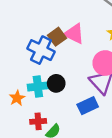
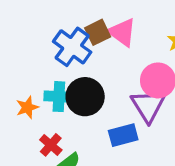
black circle: (56, 83) -> (85, 97), size x1.5
red cross: (38, 121) -> (51, 145), turned 35

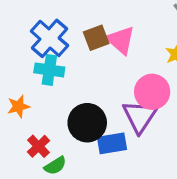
blue cross: (72, 47) -> (49, 38), moved
cyan cross: (59, 97) -> (49, 70), moved
black circle: (85, 97) -> (87, 123), moved

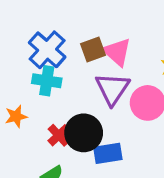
purple triangle: (140, 116) -> (112, 89), moved
red cross: (38, 146) -> (59, 135), moved

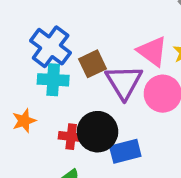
brown square: (93, 49) -> (92, 64), moved
pink triangle: (117, 52) -> (152, 51), moved
red cross: (59, 135) -> (71, 137), turned -35

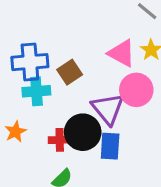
blue cross: (51, 47) -> (30, 62), turned -33
purple triangle: (124, 82) -> (108, 109), moved
blue rectangle: (125, 151) -> (110, 146), turned -64

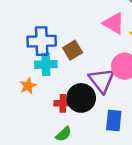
pink triangle: (122, 53) -> (114, 23), moved
orange star: (15, 132) -> (28, 86), moved
blue rectangle: (110, 146) -> (114, 121), moved

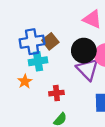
brown square: (73, 50) -> (50, 41), moved
black circle: (81, 98) -> (84, 51), moved

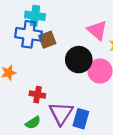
cyan cross: (38, 61) -> (35, 16), moved
purple triangle: (88, 69) -> (61, 113), moved

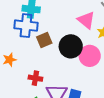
brown square: (47, 40) -> (44, 40), moved

